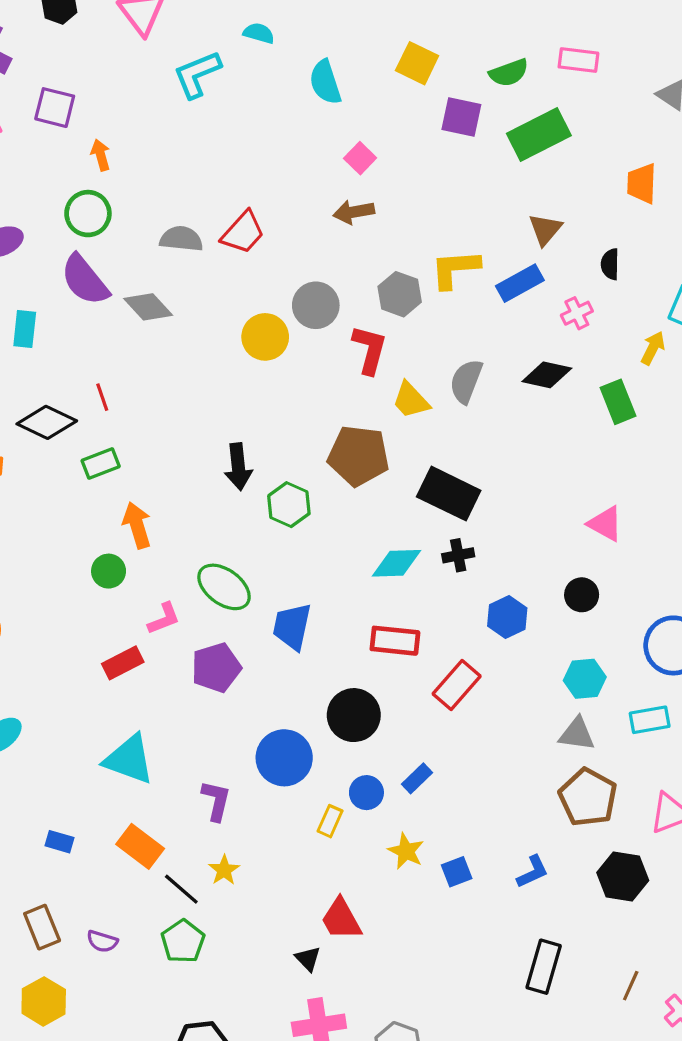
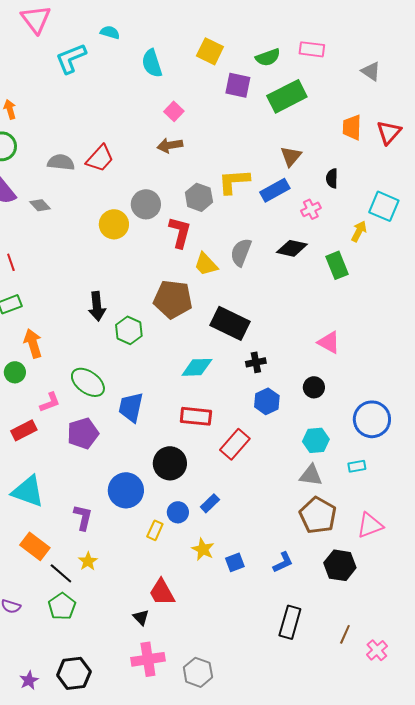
gray diamond: (148, 307) -> (40, 205), size x0.7
black cross: (458, 555) -> (256, 362), moved
cyan rectangle: (650, 720) -> (357, 466), size x0.7

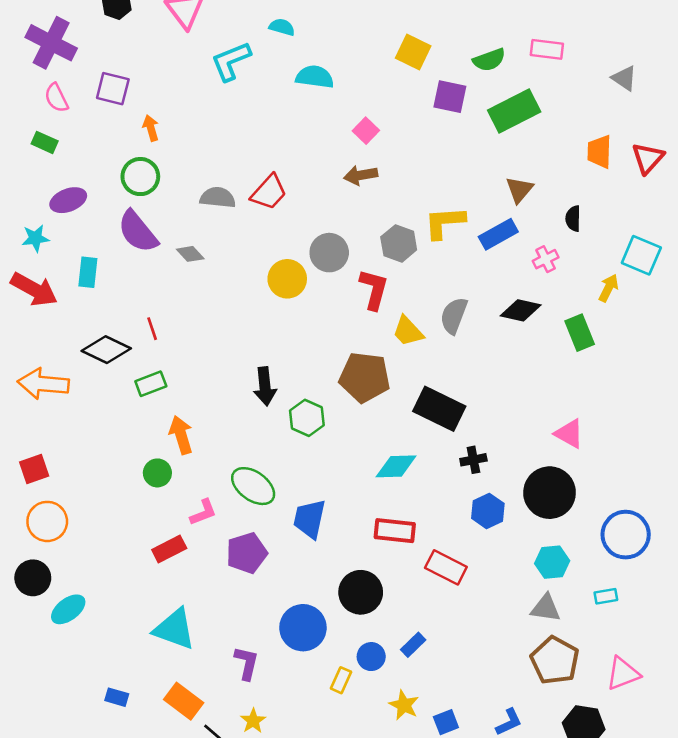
cyan semicircle: (152, 63) -> (315, 77), moved, turned 116
black circle: (314, 387) -> (550, 493), size x1.8
red rectangle: (235, 444) -> (446, 567), turned 76

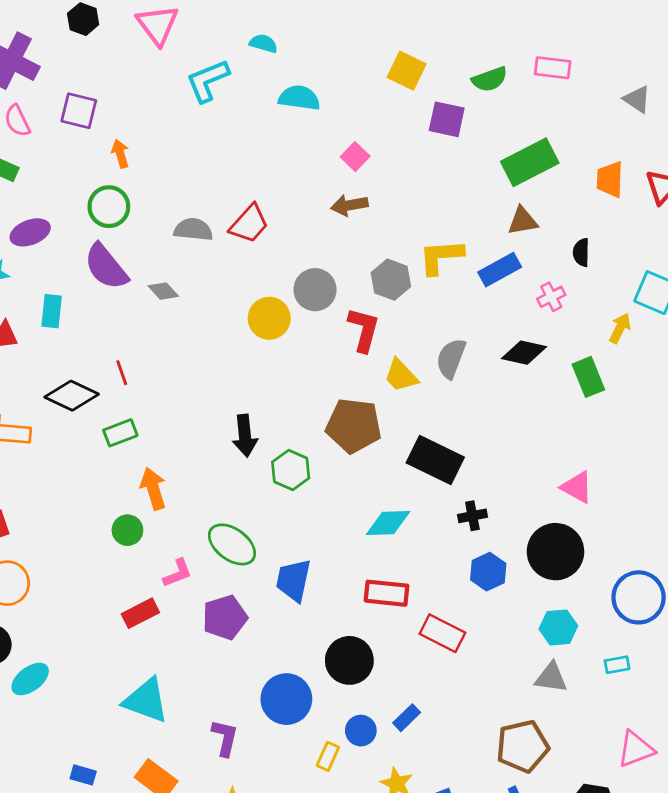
green rectangle: (514, 111) -> (530, 162), moved
brown triangle: (519, 190) -> (523, 221), turned 40
brown pentagon: (555, 660) -> (523, 746), moved, turned 30

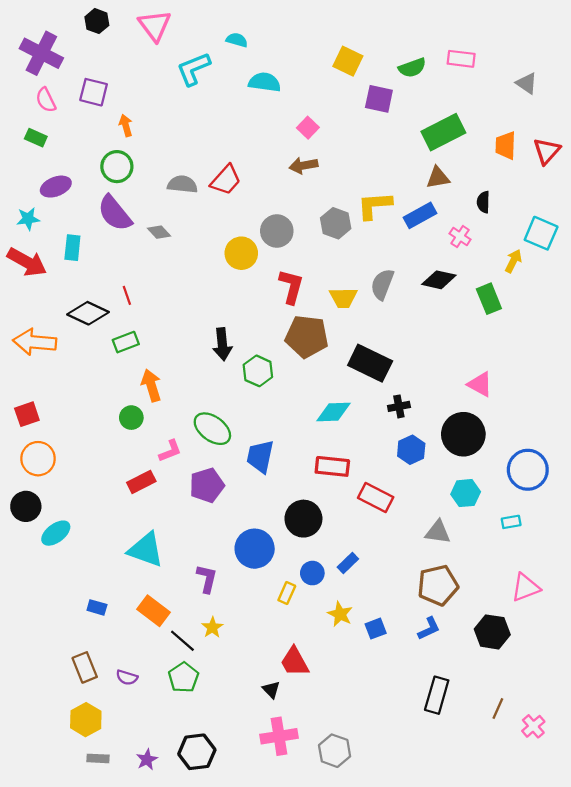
pink cross: (551, 297) -> (460, 237), turned -30
red L-shape: (364, 330) -> (291, 287), moved
yellow trapezoid: (401, 376) -> (343, 298), turned -48
gray triangle: (551, 678) -> (438, 532), moved

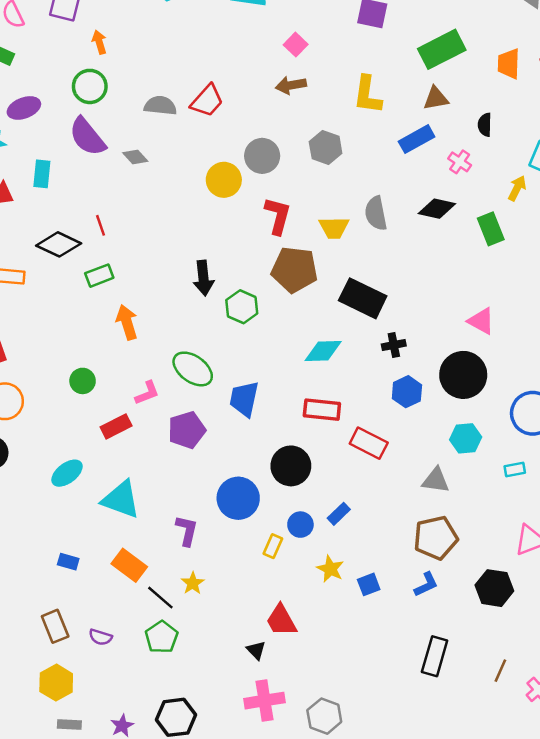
yellow L-shape: (375, 205) -> (367, 95), moved, turned -78
gray semicircle: (382, 284) -> (376, 213), turned -32
green circle: (131, 418) -> (83, 381), moved
cyan ellipse: (56, 533) -> (67, 473), moved

